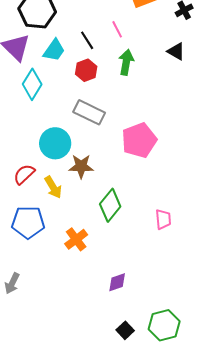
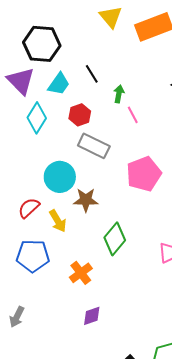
pink line: (117, 29) -> (133, 115), moved
green arrow: (126, 62) -> (119, 94), moved, size x0.7
red hexagon: (86, 70) -> (80, 115), moved
purple diamond: (117, 282) -> (92, 316), moved

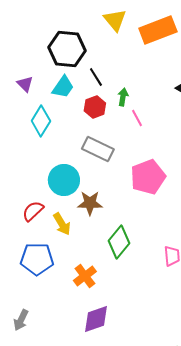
black hexagon: (42, 44) -> (67, 49), moved
purple triangle: (21, 81) -> (25, 84), size x0.6
red hexagon: (80, 115) -> (95, 107), moved
purple diamond: (92, 316) -> (96, 319), size x1.4

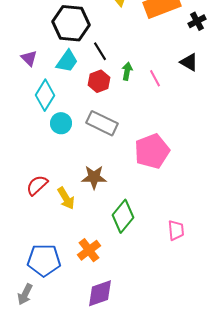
pink line: (137, 118) -> (155, 78), moved
cyan circle: (64, 180) -> (61, 123), moved, size x0.7
blue pentagon: (37, 259) -> (44, 260), moved

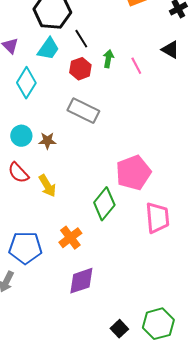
cyan circle: (61, 123) -> (21, 136), moved
pink pentagon: (152, 151) -> (133, 173), moved
brown star: (94, 177) -> (47, 141), moved, size x0.7
red semicircle: (37, 185) -> (18, 173), turned -90
pink trapezoid: (176, 230) -> (157, 218), size x1.5

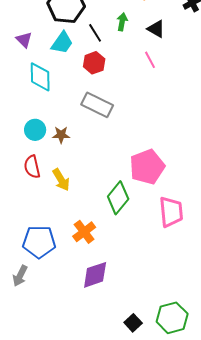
black triangle: (170, 50) -> (156, 29), moved
green arrow: (108, 59) -> (122, 22), moved
cyan diamond: (26, 83) -> (40, 77), turned -32
red semicircle: (18, 173) -> (32, 167), turned 30

